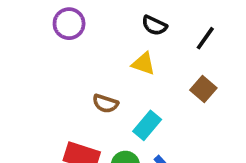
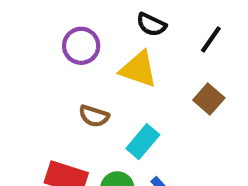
purple circle: (69, 24) -> (81, 46), moved
yellow triangle: (143, 64) -> (139, 69), size x1.4

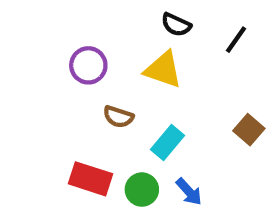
purple circle: (81, 46) -> (88, 65), moved
brown square: (209, 99) -> (249, 130), moved

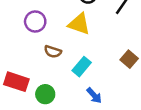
red rectangle: (90, 179) -> (16, 82), moved
green circle: (142, 190) -> (45, 94), moved

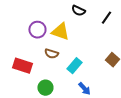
yellow triangle: (79, 24) -> (60, 32), moved
red rectangle: (16, 82) -> (22, 66), moved

